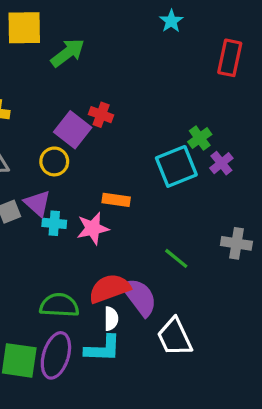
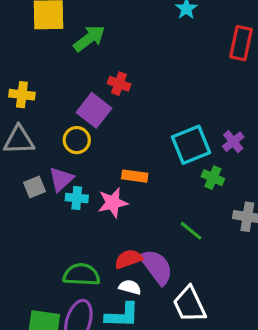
red cross: (101, 115) -> (119, 84), moved
green cross: (200, 138) -> (213, 178), moved, turned -30
purple triangle: (38, 203) -> (61, 179), turned 36
red semicircle: (109, 289) -> (128, 259), size x0.7
white semicircle: (111, 319) -> (130, 287), turned -75

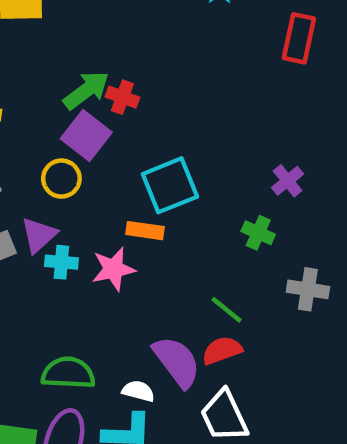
green arrow: (89, 38) -> (86, 90), moved
cyan square: (191, 145) -> (170, 185), moved
red semicircle: (128, 259) -> (222, 350), moved

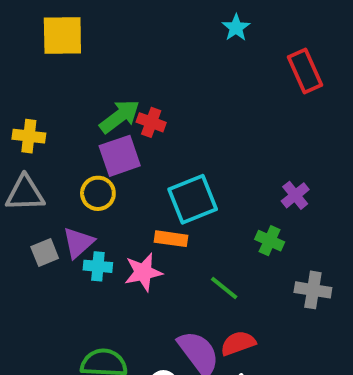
red rectangle: (299, 38) -> (305, 71), turned -36
purple square: (86, 136) -> (120, 156), turned 33
green line: (227, 310) -> (224, 288), moved

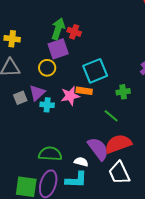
green arrow: (120, 116) -> (58, 29), turned -35
green cross: (270, 241) -> (123, 92), moved, turned -32
pink star: (143, 272) -> (70, 96), moved
red semicircle: (238, 343) -> (118, 144), size x1.5

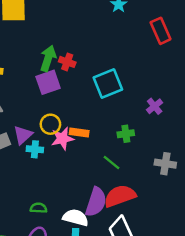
yellow circle: (47, 68) -> (50, 124), moved
cyan square: (95, 71) -> (108, 83), moved
purple semicircle: (98, 149) -> (96, 202), turned 55
green semicircle: (50, 154) -> (38, 208), size x0.6
white semicircle: (81, 162) -> (76, 218), size x1.5

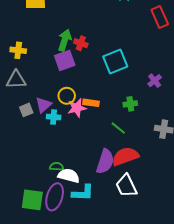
white semicircle: (76, 218) -> (69, 176), moved

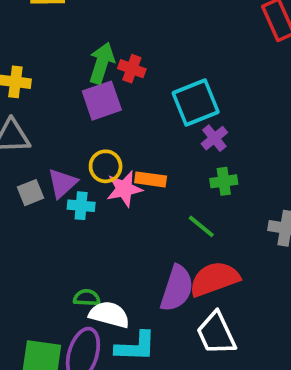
purple cross: (155, 81) -> (214, 138), moved

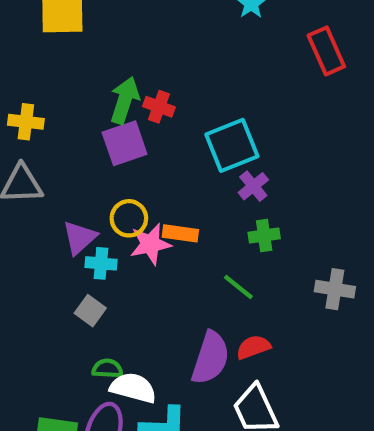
gray square: (30, 193) -> (90, 311), moved, turned -32
red semicircle: (214, 279) -> (253, 347), size x0.6

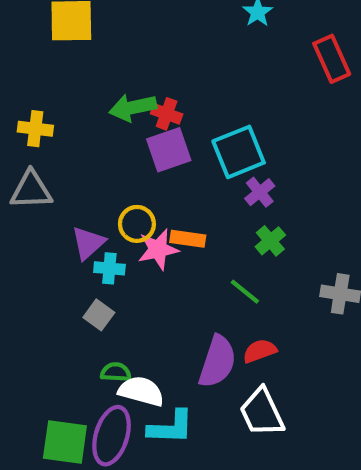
green arrow: (125, 100) -> (133, 107), turned -120
purple square: (125, 143) -> (169, 150), moved
green cross: (264, 236) -> (270, 241), turned -32

